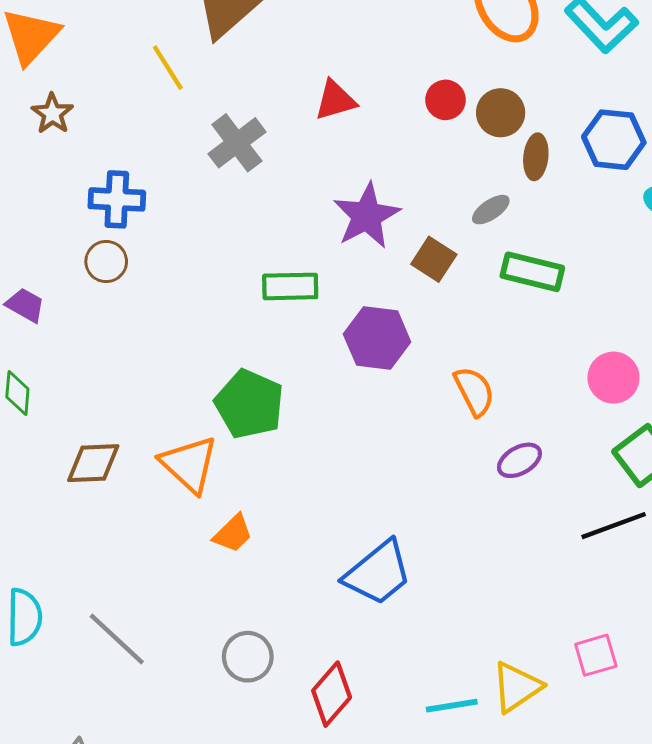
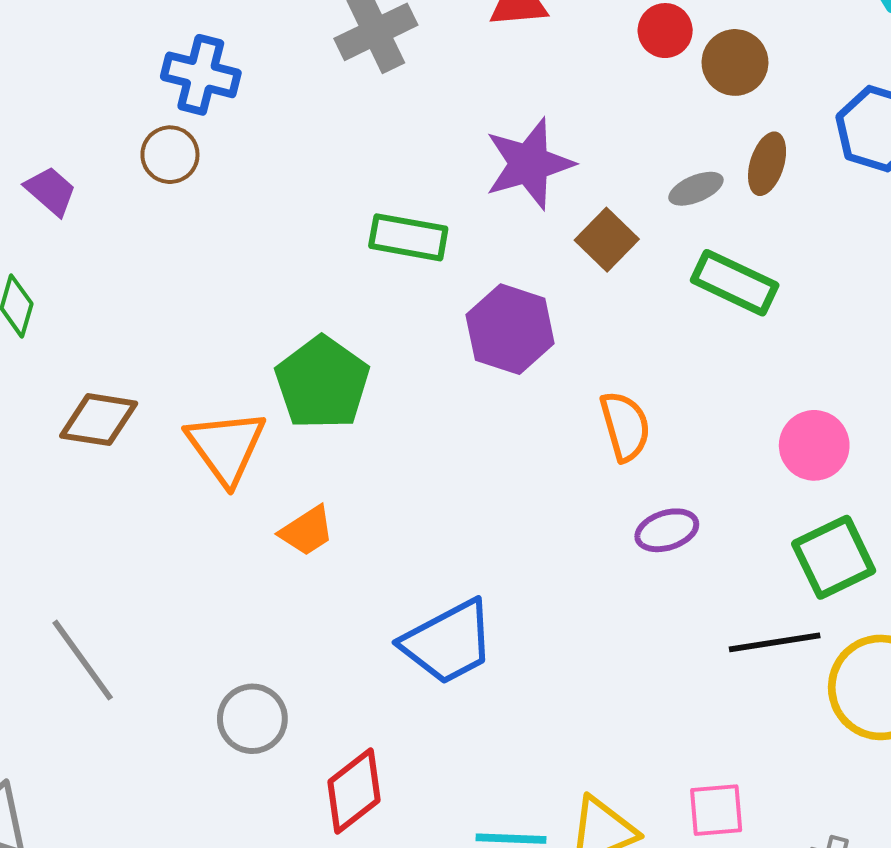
brown ellipse: (536, 157) -> (767, 164), moved
orange trapezoid: (233, 534) -> (307, 531), moved

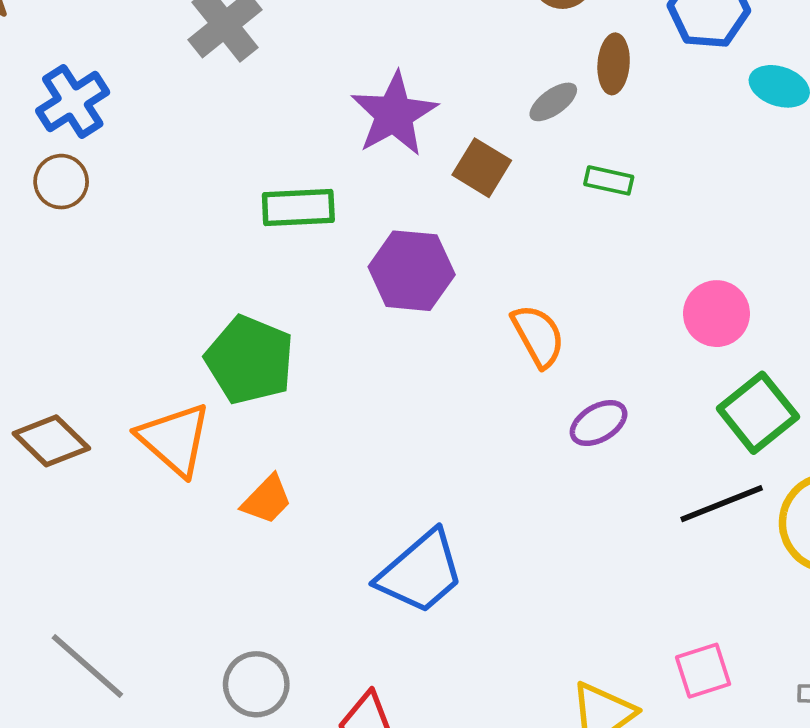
blue cross: (201, 75) -> (73, 101), turned -34
green rectangle: (735, 283) -> (609, 180), size x0.6
brown diamond: (99, 420) -> (51, 441), turned 48

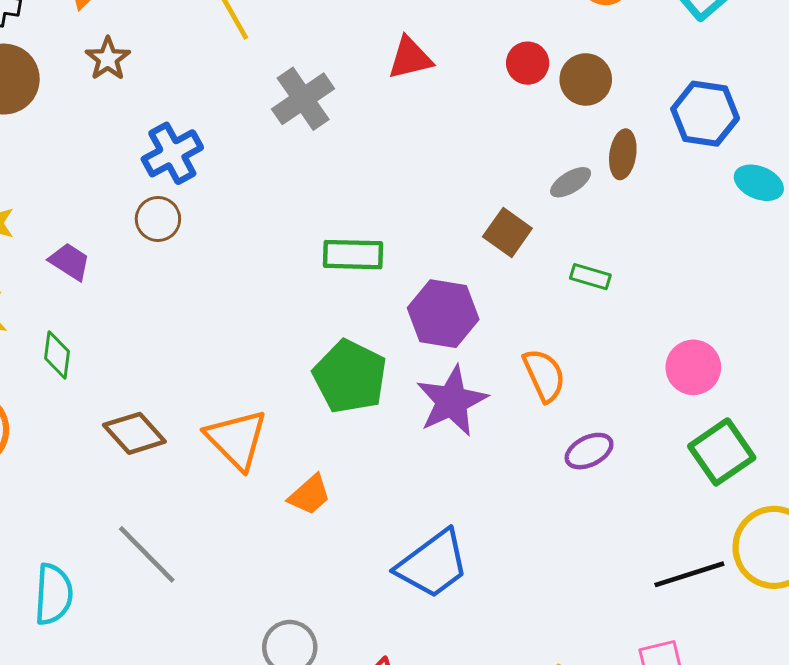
purple star: (394, 114) -> (452, 401), moved
green rectangle: (609, 180) -> (590, 277), moved
green pentagon: (250, 360) -> (350, 377), moved
black line: (722, 504) -> (689, 574), moved
gray line: (87, 666) -> (147, 554), moved

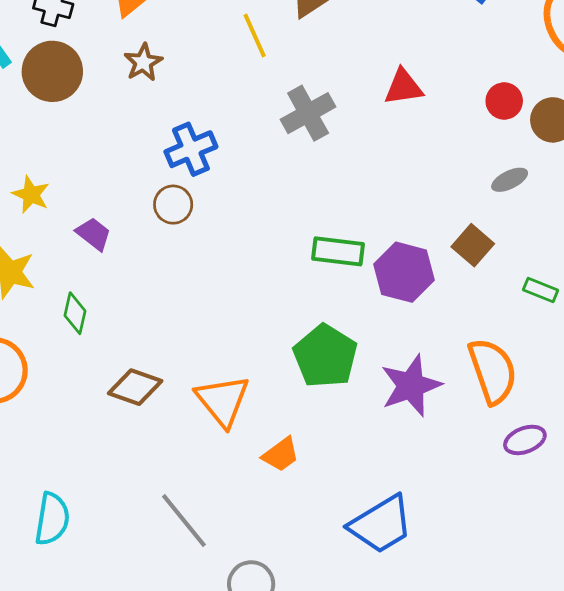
gray ellipse: (571, 182) -> (510, 180), moved
purple hexagon: (443, 314) -> (404, 272), moved
orange semicircle: (544, 375) -> (493, 371), size x1.4
brown diamond: (134, 433) -> (135, 387), turned -34
gray line: (147, 554) -> (184, 521), moved

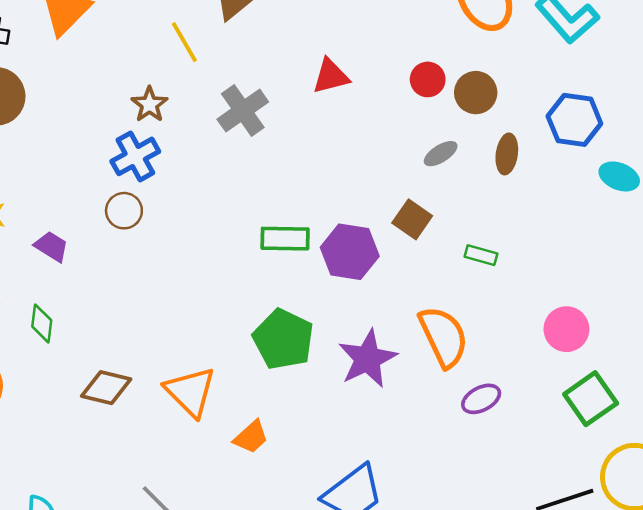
brown star: (143, 62) -> (149, 104), moved

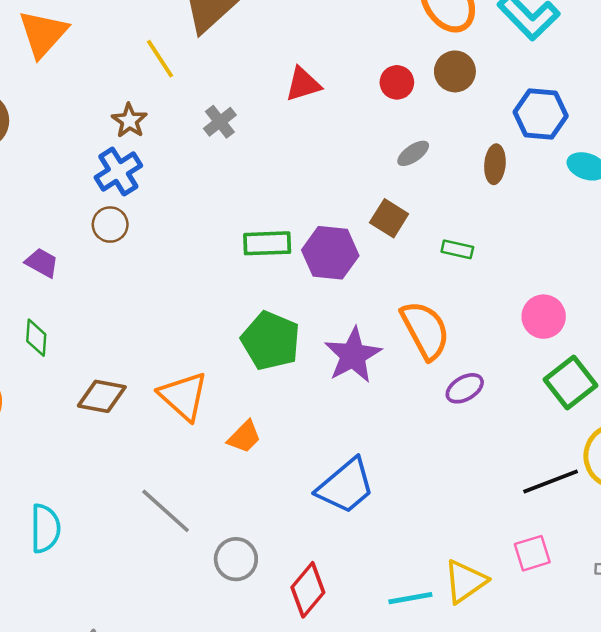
brown circle: (476, 93) -> (455, 71), moved
gray cross: (243, 111) -> (220, 122), size x0.7
brown ellipse: (507, 154) -> (495, 164), moved

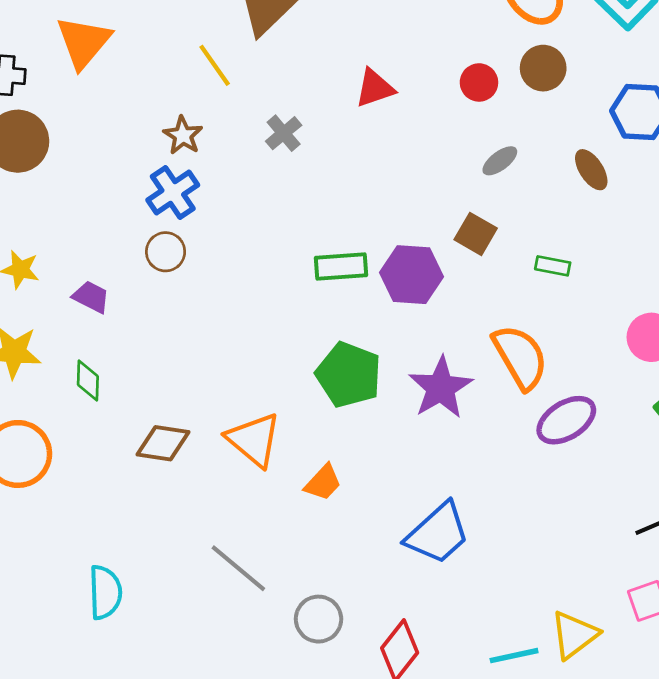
brown ellipse: (495, 164) -> (591, 170), turned -36
purple ellipse: (465, 388) -> (566, 420), size x1.4

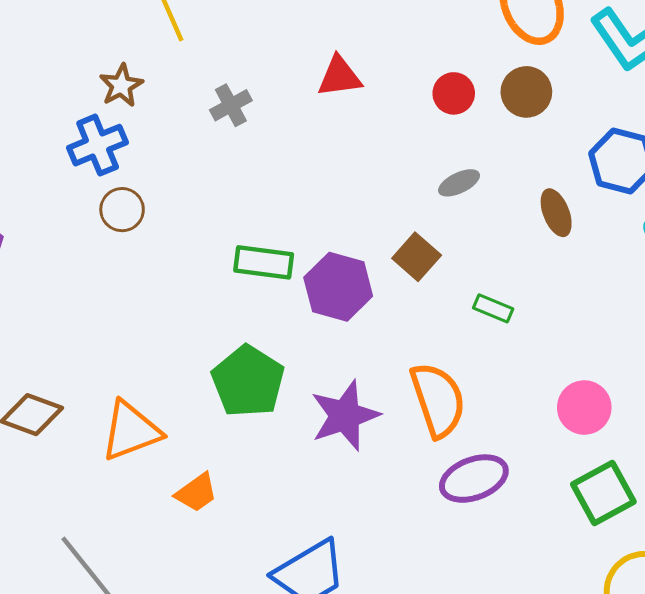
brown circle: (166, 252) -> (122, 210), moved
orange triangle: (254, 440) -> (131, 431), turned 48

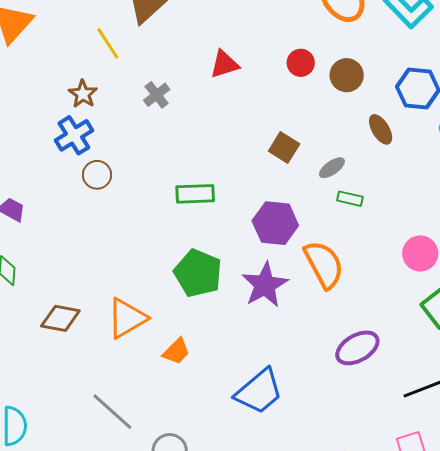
brown circle: (526, 92) -> (347, 75), moved
gray ellipse: (459, 183) -> (332, 168), moved
brown square: (417, 257) -> (284, 147), moved
purple hexagon: (338, 287) -> (275, 223), moved
purple ellipse: (474, 479) -> (357, 348), moved

